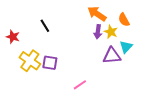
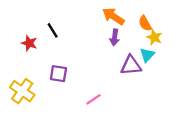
yellow star: (111, 32) -> (154, 37), moved
red star: (13, 37) -> (29, 43), moved
yellow cross: (30, 61) -> (22, 91), moved

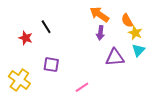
cyan triangle: (147, 55) -> (138, 50), moved

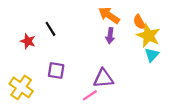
yellow star: (135, 33) -> (148, 36), size x1.5
purple triangle: (115, 57) -> (103, 78), moved

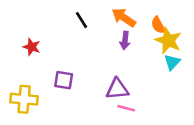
black line: (50, 29) -> (82, 20), moved
yellow cross: (21, 87) -> (24, 99), turned -30
pink line: (90, 95) -> (126, 108), moved, turned 49

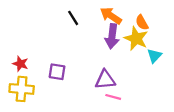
purple arrow: (125, 40) -> (112, 36), size x1.5
yellow star: (168, 40) -> (136, 39), moved
red star: (32, 47) -> (20, 64), moved

